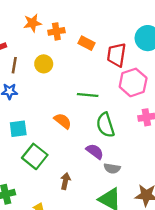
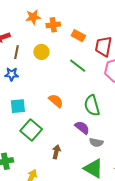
green line: (88, 95) -> (78, 66), moved, turned 30

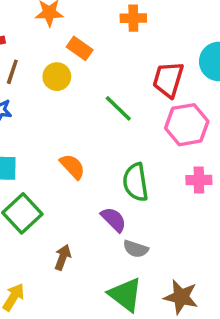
orange cross: (53, 25) -> (133, 18), moved
orange rectangle: (78, 36) -> (80, 48), moved

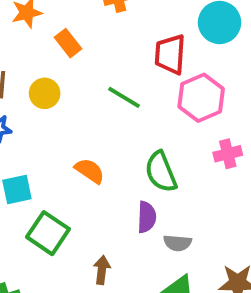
orange rectangle: (80, 48) -> (68, 43), turned 30
yellow circle: (57, 77) -> (45, 93), moved
purple semicircle: (114, 220) -> (147, 217), turned 60

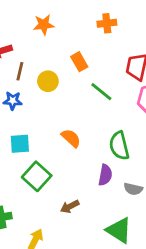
orange rectangle: (68, 43) -> (79, 62), moved
gray semicircle: (177, 243) -> (133, 189), moved
brown arrow: (102, 270) -> (70, 207), turned -132

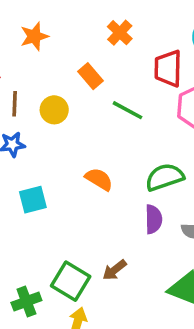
orange cross: (107, 23) -> (120, 33), moved, turned -30
green semicircle: (119, 146) -> (165, 177), turned 96
green square: (37, 176) -> (71, 281), moved

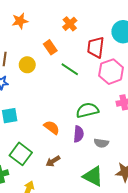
orange semicircle: (99, 179) -> (52, 127), moved
green square: (71, 281) -> (21, 154), moved

